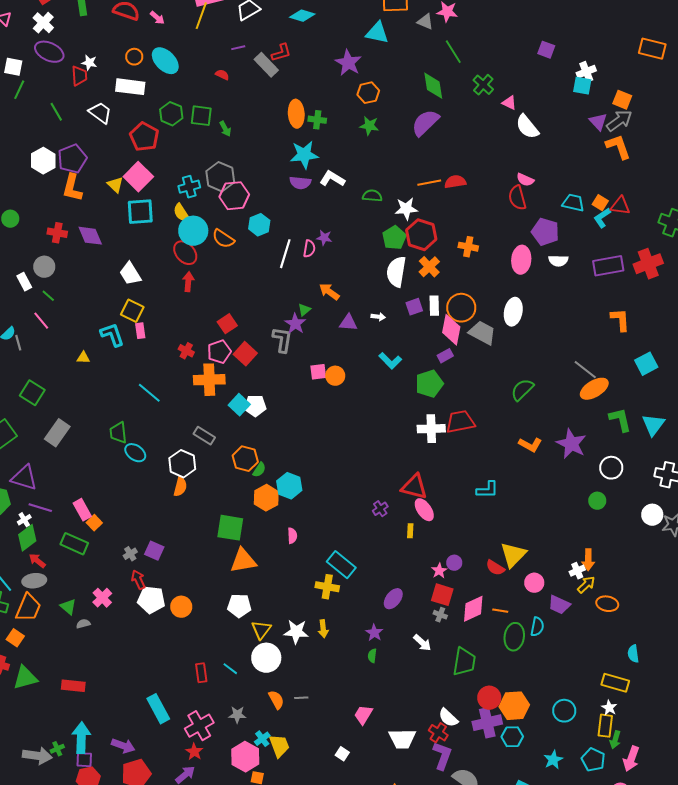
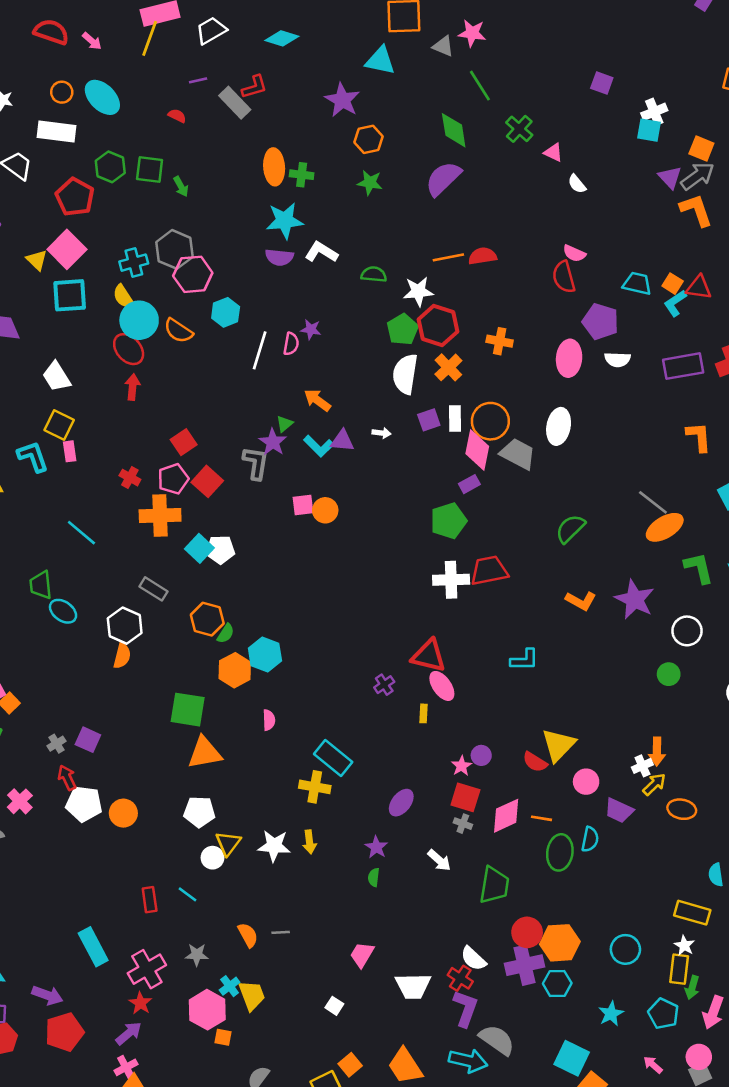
white semicircle: (527, 127) -> (577, 184), size x0.6
cyan L-shape: (390, 361) -> (319, 446), moved
white circle: (266, 658) -> (212, 858), moved, size x0.6

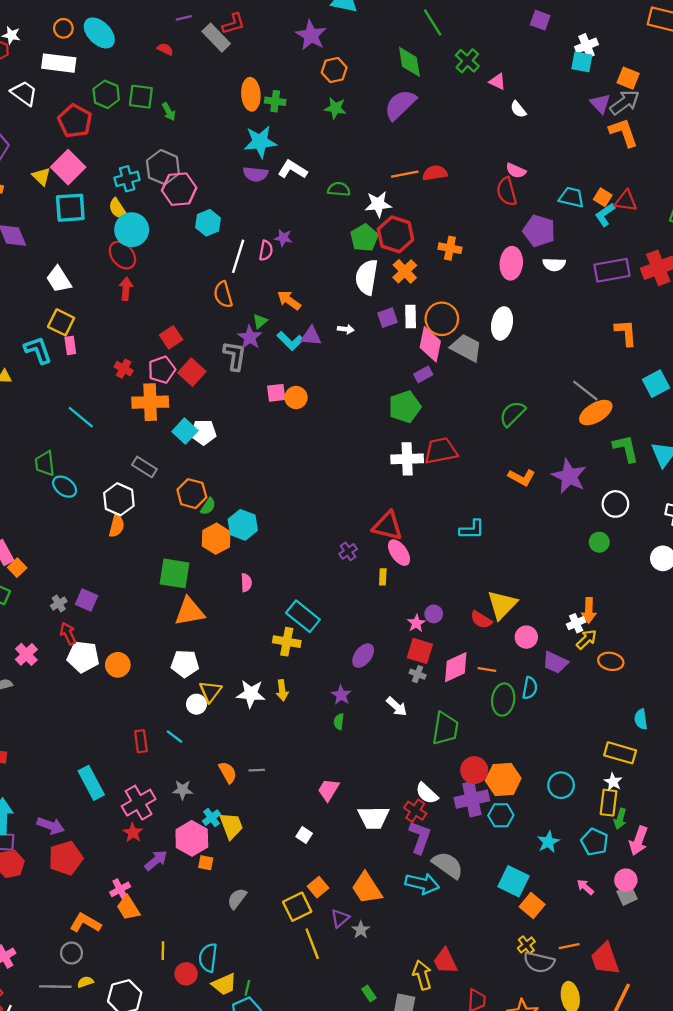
orange semicircle: (178, 331) -> (223, 295), moved, turned 40
purple arrow: (129, 1033) -> (156, 860), moved

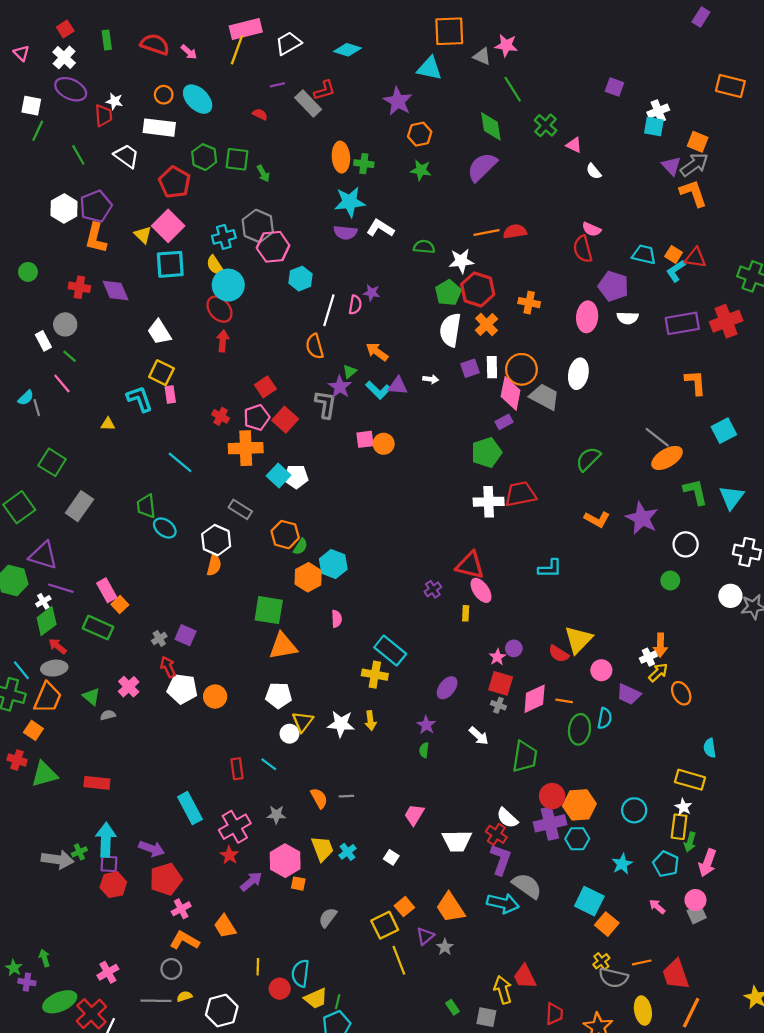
orange ellipse: (611, 661) -> (681, 693), turned 50
cyan cross: (212, 818) -> (347, 852), moved
pink cross: (120, 889) -> (181, 909), moved

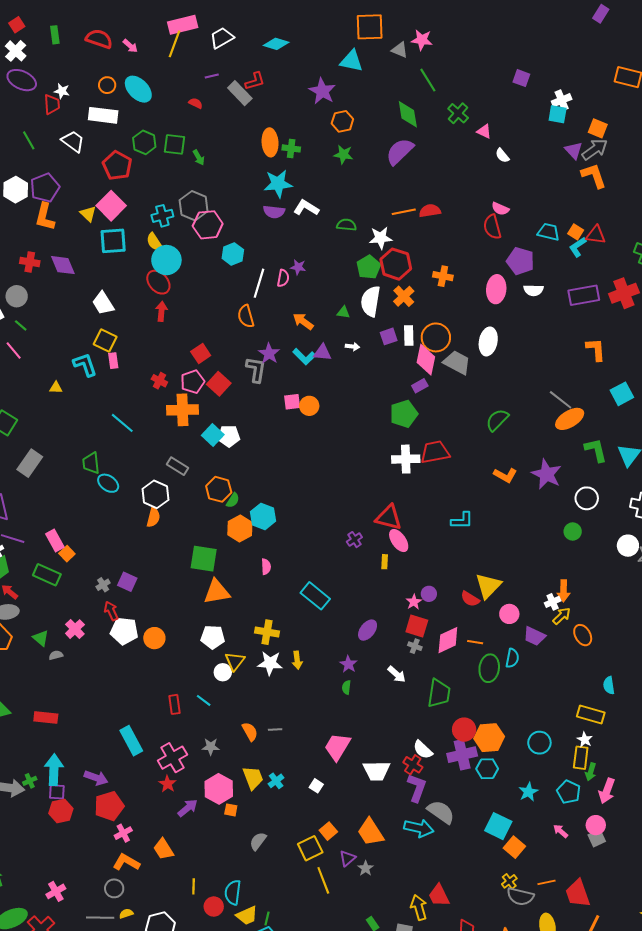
green triangle: (350, 372) -> (343, 312), moved, turned 48
yellow cross: (375, 675) -> (267, 632), moved
pink trapezoid: (414, 815) -> (337, 747), size x1.4

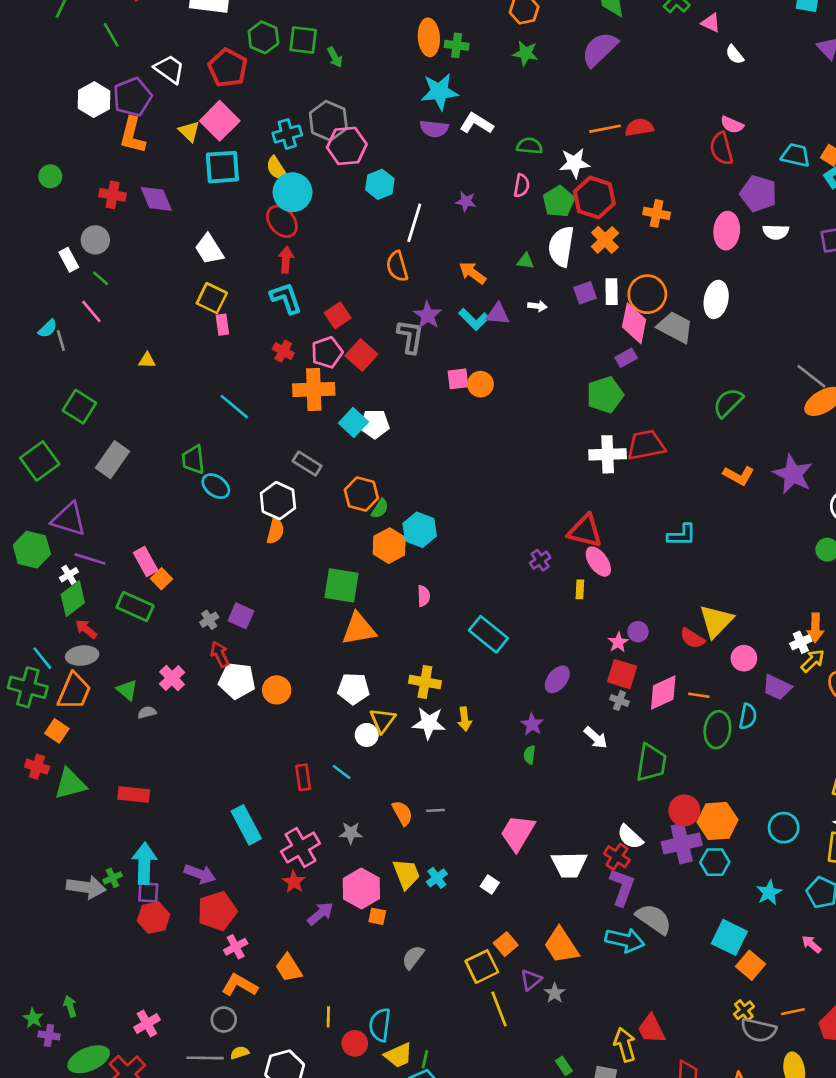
white trapezoid: (73, 141) -> (169, 69), moved
pink semicircle: (283, 278) -> (522, 186), moved
cyan L-shape: (85, 365) -> (286, 298), moved

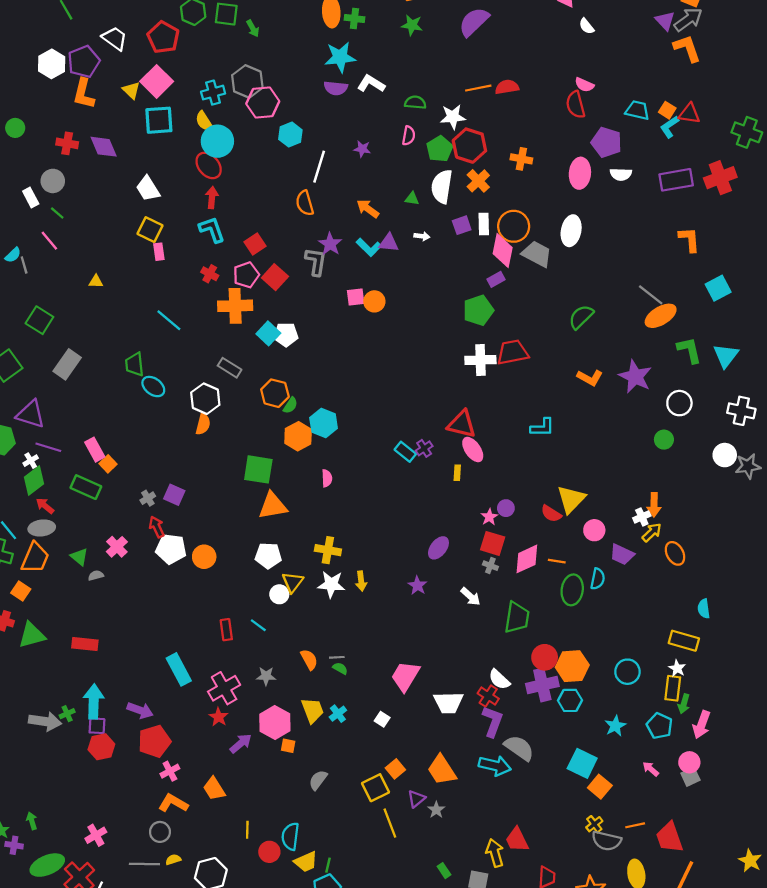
cyan rectangle: (488, 634) -> (405, 452), moved, size x0.7
green semicircle: (529, 755) -> (340, 668), moved, turned 112

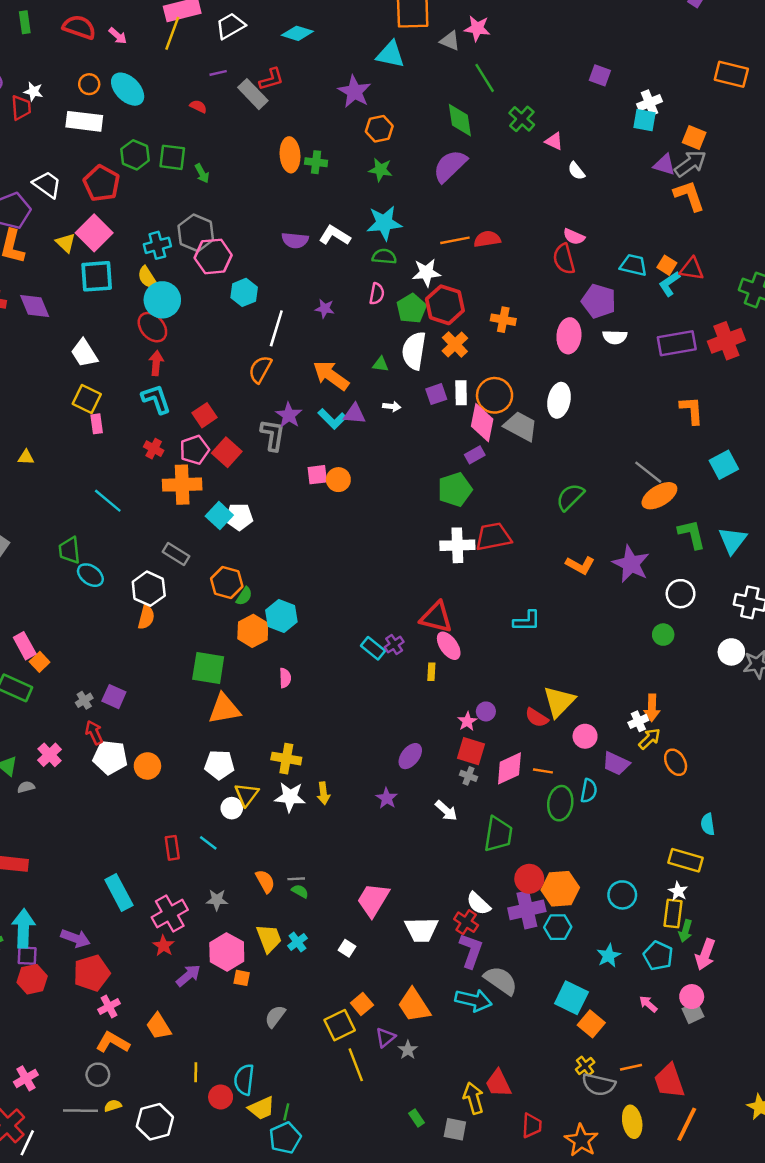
purple triangle: (665, 21) -> (664, 165), turned -30
cyan star: (340, 57) -> (384, 223), moved
orange semicircle: (305, 203) -> (260, 369), turned 45
orange arrow: (368, 209) -> (331, 375), size x1.4

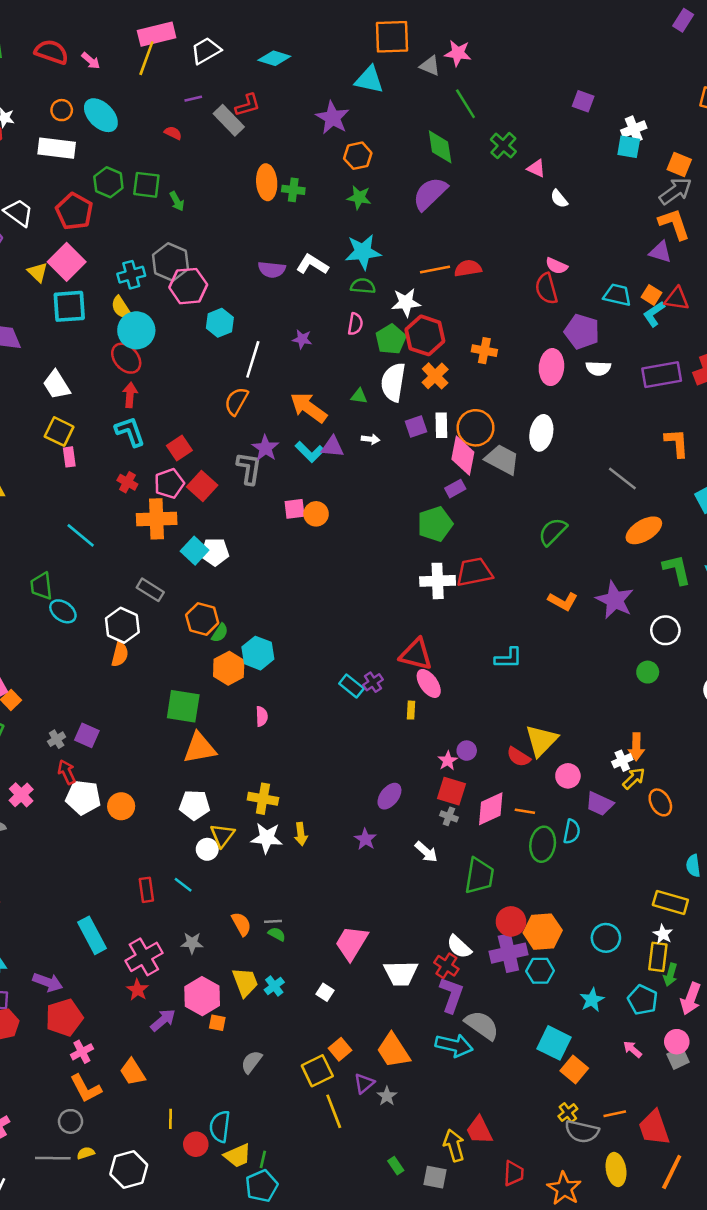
purple triangle: (664, 165) -> (660, 252), moved
gray line: (648, 472) -> (622, 478), moved
orange L-shape: (113, 1042) -> (86, 1088), turned -148

